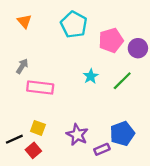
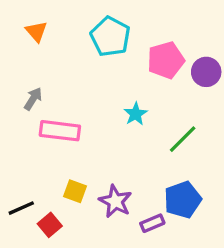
green line: (122, 81) -> (183, 139), moved
yellow square: (38, 128) -> (75, 191), moved

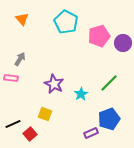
cyan star: (136, 114) -> (81, 94), moved
pink rectangle: (60, 131) -> (11, 78), moved, size x0.6
purple star: (115, 201) -> (54, 84), moved

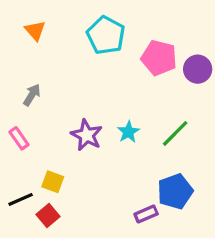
pink pentagon: (99, 36) -> (159, 58), turned 30
pink rectangle: (11, 78) -> (19, 138), moved, turned 48
cyan star: (81, 94) -> (128, 132), moved
yellow square: (45, 114) -> (53, 182), moved

